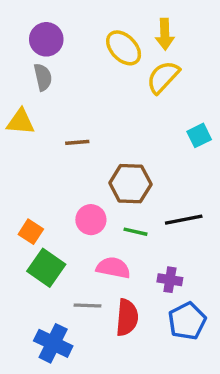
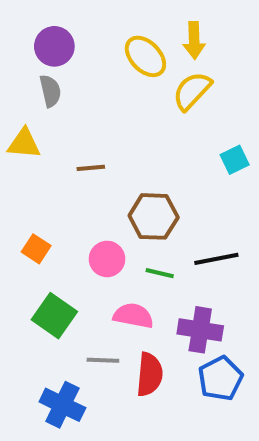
orange square: (31, 232) -> (36, 249), moved
purple cross: (170, 280) -> (200, 330), size x1.5

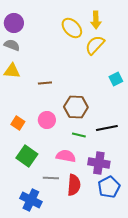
purple circle: (54, 46) -> (14, 23), moved
gray semicircle: (50, 91) -> (12, 45), moved, turned -56
pink circle: (107, 259) -> (47, 120), moved

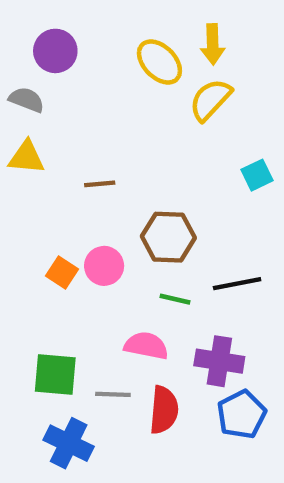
purple circle: (14, 23) -> (55, 51), moved
orange square: (18, 123) -> (62, 273), moved
green square: (27, 156) -> (55, 374), moved, turned -30

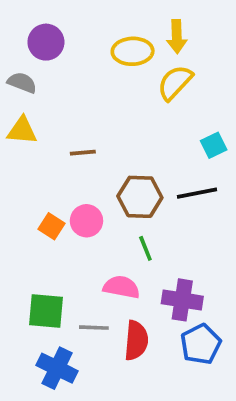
yellow ellipse: (159, 62) -> (133, 51), turned -48
black line: (237, 284) -> (197, 193), moved
green line: (175, 299) -> (145, 248), turned 55

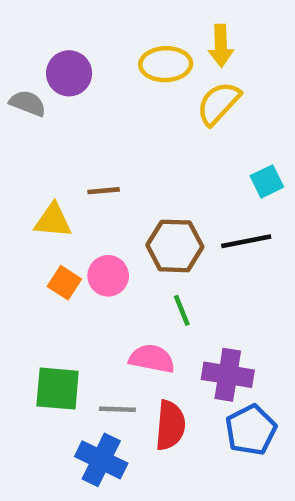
purple circle: (46, 42) -> (69, 73), moved
yellow triangle: (22, 131) -> (53, 221), moved
blue cross: (57, 368) -> (101, 460), moved

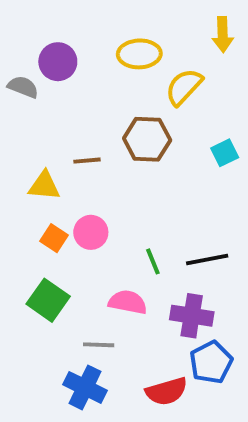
yellow arrow: (221, 46) -> (223, 35), moved
black line: (246, 241) -> (207, 259), moved
brown hexagon: (175, 246) -> (147, 139), moved
green square: (58, 389) -> (48, 300), moved, turned 30
red semicircle: (170, 425) -> (166, 391), moved, turned 69

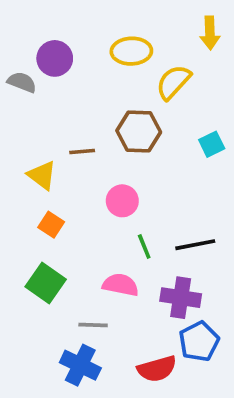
yellow triangle: (44, 186) -> (42, 175), turned 32
pink circle: (91, 232) -> (122, 201), moved

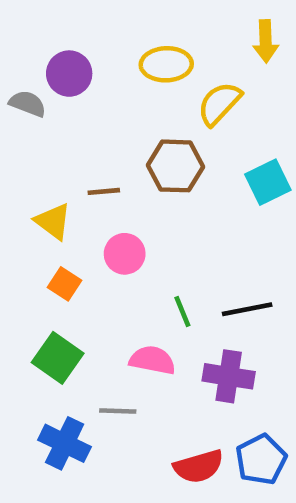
cyan square: (212, 144) -> (268, 182), size x1.4
pink circle: (122, 201) -> (125, 254), moved
blue pentagon: (199, 341) -> (261, 460), moved
blue cross: (80, 365) -> (65, 443), moved

